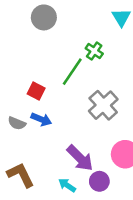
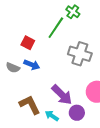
gray cross: (103, 105) -> (80, 54), turned -30
brown L-shape: (21, 175) -> (30, 105), moved

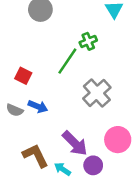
green cross: (73, 12) -> (88, 41), turned 32
red square: (28, 43) -> (23, 76), moved
gray cross: (80, 54) -> (97, 93), turned 30

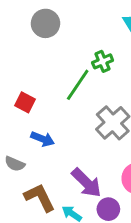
gray semicircle: (15, 110) -> (15, 164), moved

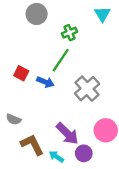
green cross: (103, 61) -> (69, 33), moved
blue arrow: (43, 139) -> (45, 82), moved

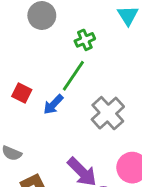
blue arrow: (45, 82) -> (53, 104), turned 112

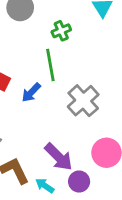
green line: (73, 76) -> (50, 65), turned -44

